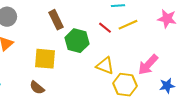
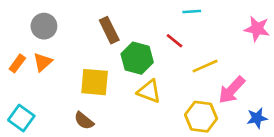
yellow line: (128, 25) -> (205, 66), moved
yellow triangle: (105, 66) -> (149, 91), moved

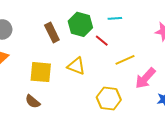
green hexagon: (137, 58) -> (80, 24), moved
yellow triangle: (149, 91) -> (76, 66), moved
yellow hexagon: (201, 117) -> (109, 98), moved

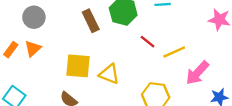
red line: (102, 41) -> (147, 42), moved
yellow triangle: (76, 66) -> (109, 74), moved

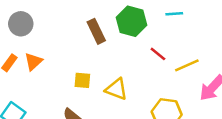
gray circle: (34, 17) -> (21, 24), moved
yellow square: (78, 66) -> (82, 80), size x0.6

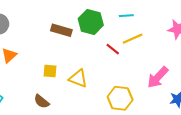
brown rectangle: (96, 31) -> (61, 30), turned -48
yellow line: (187, 65) -> (133, 39), moved

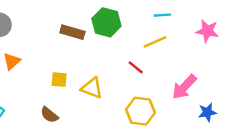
cyan line: (126, 16) -> (162, 15), moved
red line: (113, 49) -> (136, 67), moved

